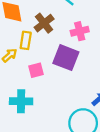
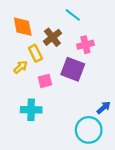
yellow rectangle: (26, 40) -> (35, 53), turned -35

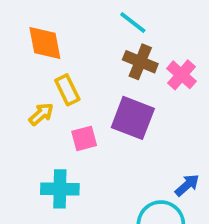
brown cross: (52, 37) -> (140, 62), moved, turned -30
pink cross: (85, 45) -> (181, 75), moved, turned -35

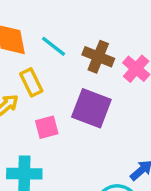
cyan line: (133, 22) -> (54, 46), moved

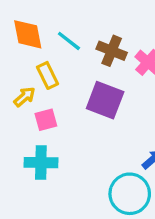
pink square: (47, 127) -> (46, 120), moved

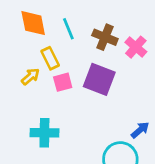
cyan line: (69, 41) -> (68, 29), turned 30
pink square: (46, 120) -> (63, 82), moved

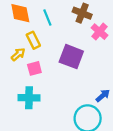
brown cross: (105, 37) -> (82, 13), moved
pink square: (63, 82) -> (34, 68), moved

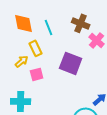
cyan cross: (29, 98) -> (21, 101), moved

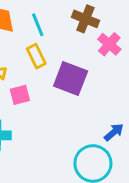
yellow rectangle: (36, 48) -> (36, 56), moved

